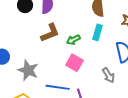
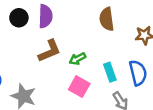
cyan rectangle: (97, 32) -> (110, 72), moved, turned -35

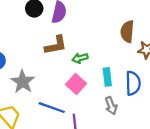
brown semicircle: (107, 19) -> (127, 32), moved

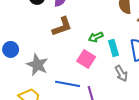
green arrow: (80, 58) -> (96, 37), moved

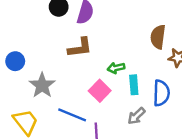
gray arrow: (121, 73) -> (136, 116), turned 63

